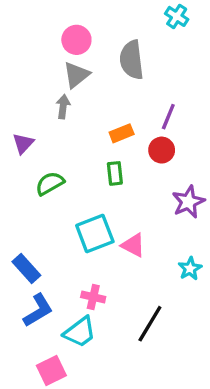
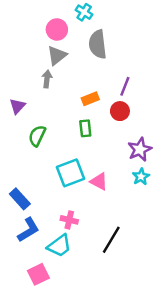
cyan cross: (177, 16) -> (84, 12), moved
green semicircle: (50, 183) -> (37, 136), turned -35
cyan star: (190, 269) -> (141, 177), moved

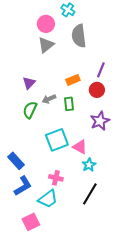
gray arrow: (47, 79) -> (49, 99), moved, turned -120
purple triangle: (17, 106) -> (29, 83), moved
purple star: (140, 149) -> (100, 121), moved
cyan star: (141, 177) -> (89, 165), moved

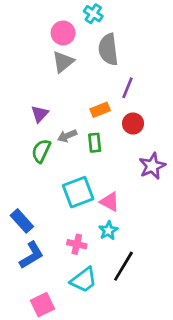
purple line: (101, 70) -> (128, 88), moved
purple star: (100, 121) -> (152, 166), moved
cyan star: (89, 165) -> (108, 230), moved
cyan trapezoid: (48, 199) -> (84, 280), moved

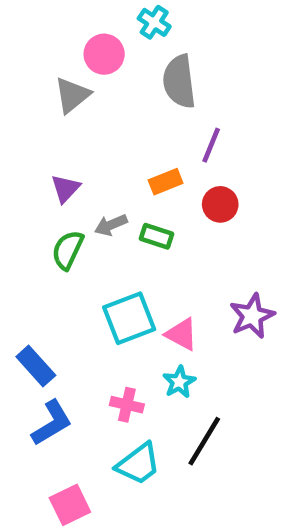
gray triangle: (63, 62) -> (72, 95), moved
green rectangle: (95, 143) -> (156, 236), turned -66
purple star: (152, 166) -> (252, 316), moved

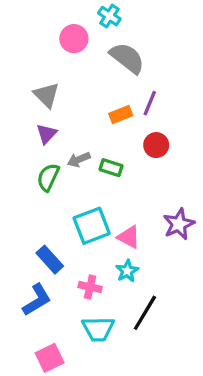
gray semicircle: (179, 81) -> (127, 58), turned 135
gray triangle: (72, 95) -> (47, 95), moved, turned -36
orange rectangle: (166, 182) -> (121, 114), moved
blue rectangle: (36, 366) -> (50, 260), moved
cyan trapezoid: (138, 464) -> (98, 329), turned 36

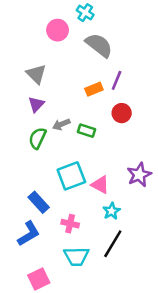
cyan star: (127, 271) -> (112, 211), moved

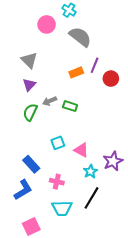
red circle: (122, 113) -> (111, 79), moved
purple star: (139, 175) -> (113, 161), moved
cyan square: (71, 176) -> (58, 143), size x0.6

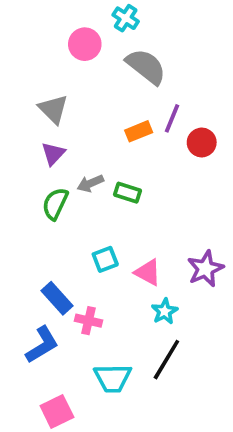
purple star: (113, 161) -> (205, 269), moved
pink cross: (57, 182) -> (89, 321), moved

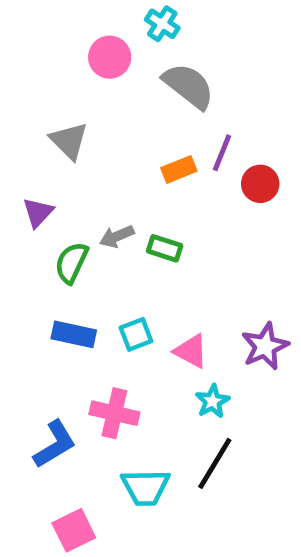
purple triangle: (53, 154) -> (38, 212), moved
blue rectangle: (57, 298) -> (74, 334), moved, turned -36
pink cross: (89, 321) -> (114, 413), size x1.4

